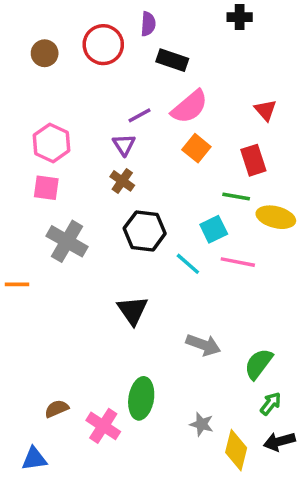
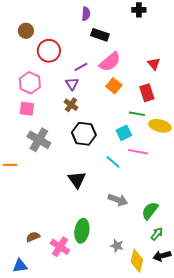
red circle: (103, 45) -> (49, 51), moved
cyan line: (188, 264) -> (113, 162), moved

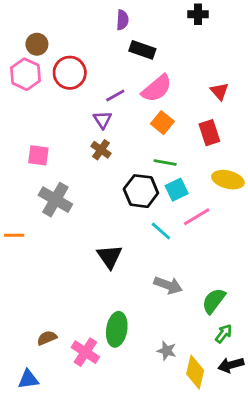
pink hexagon: (30, 83) -> (25, 74), moved
green line: (137, 114) -> (165, 163), moved
black hexagon: (84, 134) -> (141, 191), moved
pink line: (138, 152) -> (197, 217), turned -42

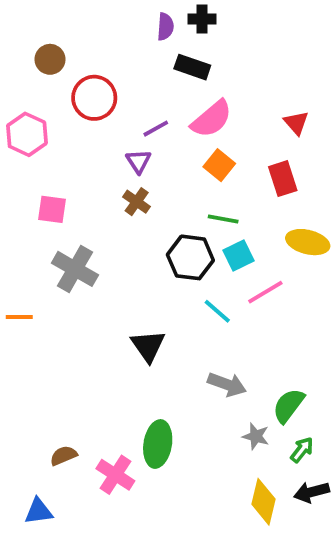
black cross: (198, 14) -> (202, 19), moved
pink hexagon: (25, 74) -> (27, 134), moved
gray star: (167, 351) -> (256, 436), moved

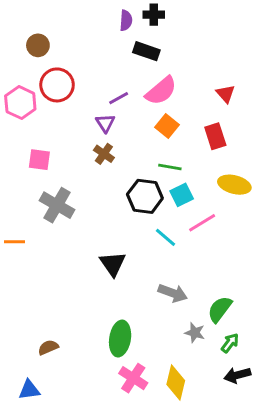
red circle: (94, 98) -> (57, 85), moved
pink cross: (115, 475) -> (133, 378), moved
yellow diamond: (263, 502) -> (176, 383), moved

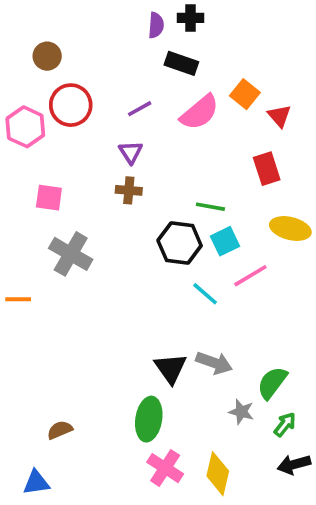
purple line: (119, 98) -> (140, 109), moved
orange square: (167, 126) -> (245, 94), moved
brown cross: (104, 154) -> (129, 190), turned -30
black triangle: (113, 264) -> (171, 368), moved

